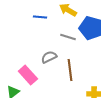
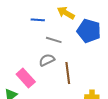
gray line: (68, 37) -> (54, 40), moved

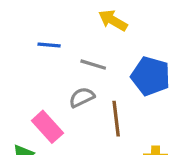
blue line: (38, 20) -> (49, 45), moved
blue pentagon: (89, 31) -> (151, 76), moved

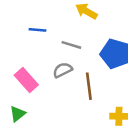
pink rectangle: (47, 127) -> (26, 80), moved

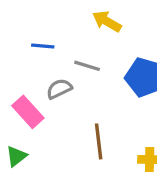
gray semicircle: (63, 70) -> (59, 89), moved
brown line: (89, 86) -> (99, 141), moved

